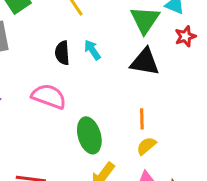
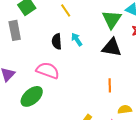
green ellipse: (89, 135) -> (32, 96), moved, turned 65
yellow semicircle: (146, 146) -> (125, 109), moved, turned 32

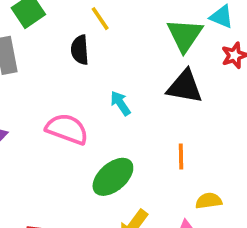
cyan arrow: (77, 39) -> (120, 103), moved
black semicircle: (57, 41) -> (80, 50), moved
green ellipse: (32, 96) -> (113, 177), moved

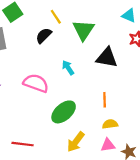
green triangle: (185, 35) -> (83, 30), moved
black semicircle: (80, 50) -> (44, 36), turned 49
yellow semicircle: (209, 201) -> (110, 124), moved

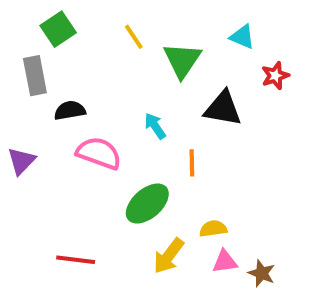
cyan triangle: (129, 16) -> (242, 37), moved
black semicircle: (44, 36) -> (70, 110), moved, turned 35
orange line: (105, 100) -> (192, 163), moved
yellow semicircle: (110, 124) -> (213, 229), moved

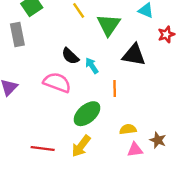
black semicircle: (70, 110) -> (70, 56), moved, turned -126
yellow arrow: (169, 256) -> (81, 146), moved
brown star: (262, 273) -> (158, 140), moved

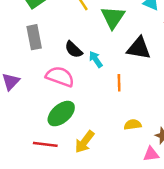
gray rectangle: (17, 34) -> (34, 37), moved
green ellipse: (87, 114) -> (61, 114), moved
pink triangle: (135, 150) -> (151, 154), moved

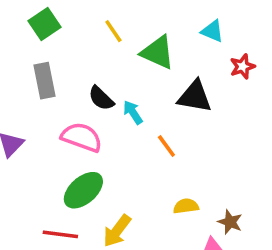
green triangle: (113, 17) -> (158, 52), turned -40
orange line: (119, 83) -> (166, 146), turned -35

